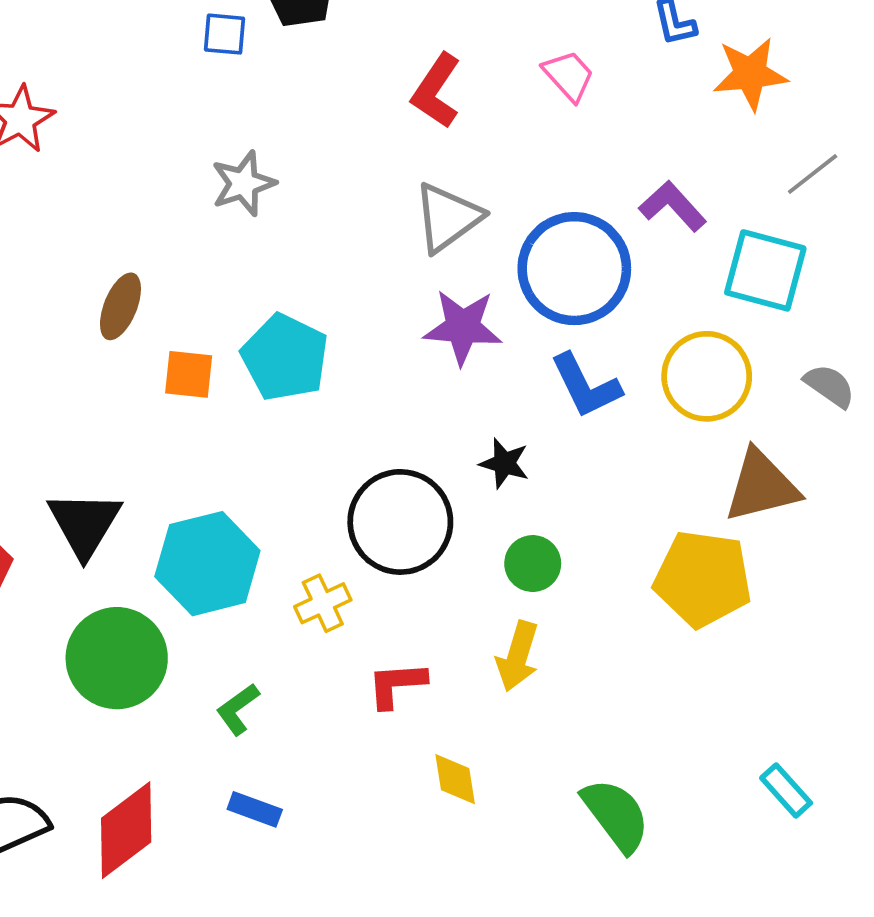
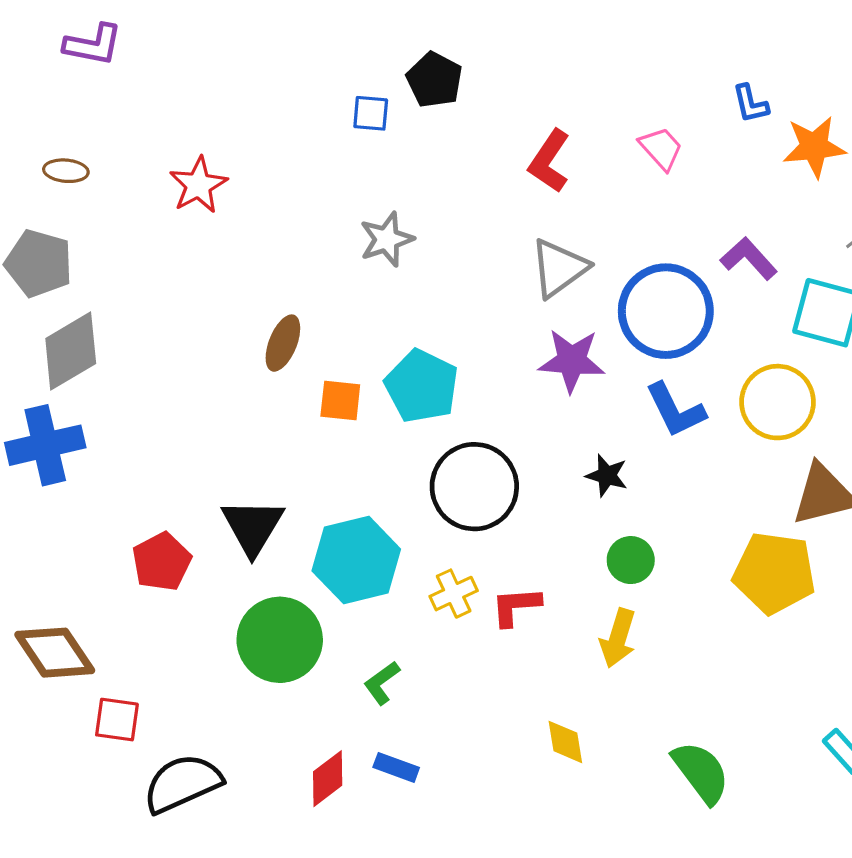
black circle: (400, 522) -> (474, 487), moved
red L-shape: (397, 685) -> (516, 606), moved
red diamond: (126, 830) -> (328, 779), moved, size x0.7

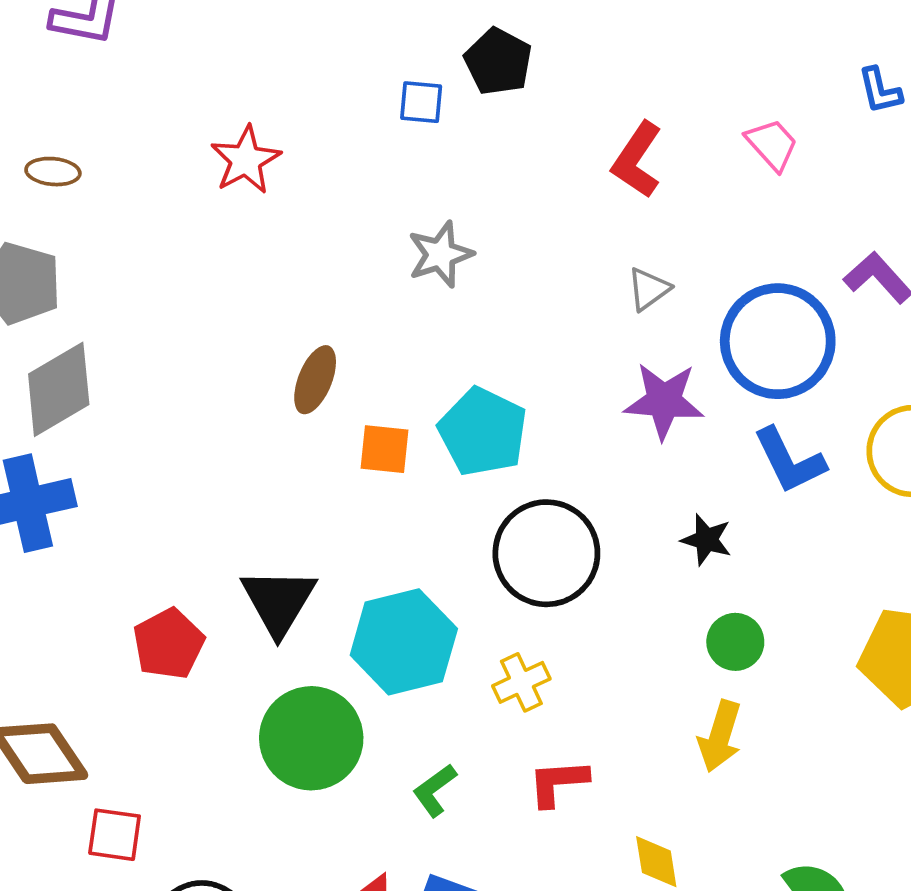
red star: (198, 185) -> (246, 160), moved
gray triangle: (559, 268) -> (649, 289), size x0.6
red L-shape: (516, 606) -> (558, 783), moved

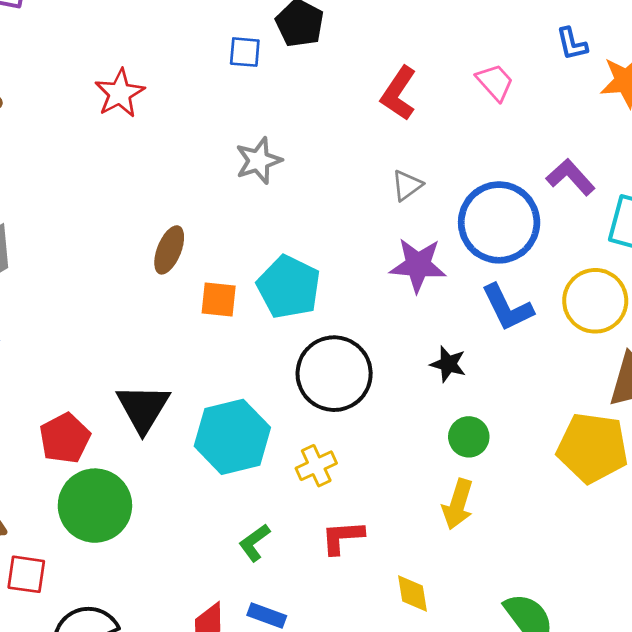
green circle: (311, 738) -> (95, 506), moved

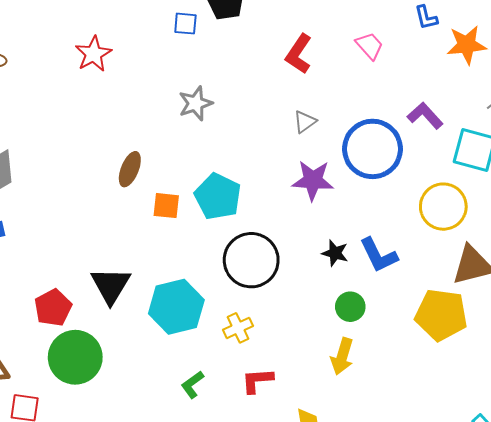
blue L-shape: (507, 308) -> (379, 255), moved

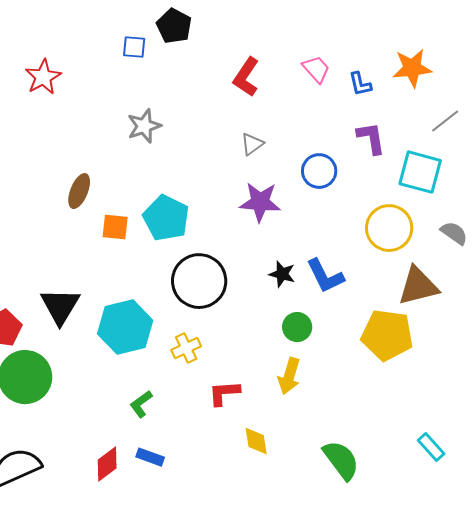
blue L-shape: (426, 17) -> (360, 84), moved
purple L-shape: (425, 116) -> (371, 138), turned 33
blue circle: (373, 149) -> (319, 171), size x0.6
red L-shape: (257, 381) -> (224, 393), moved

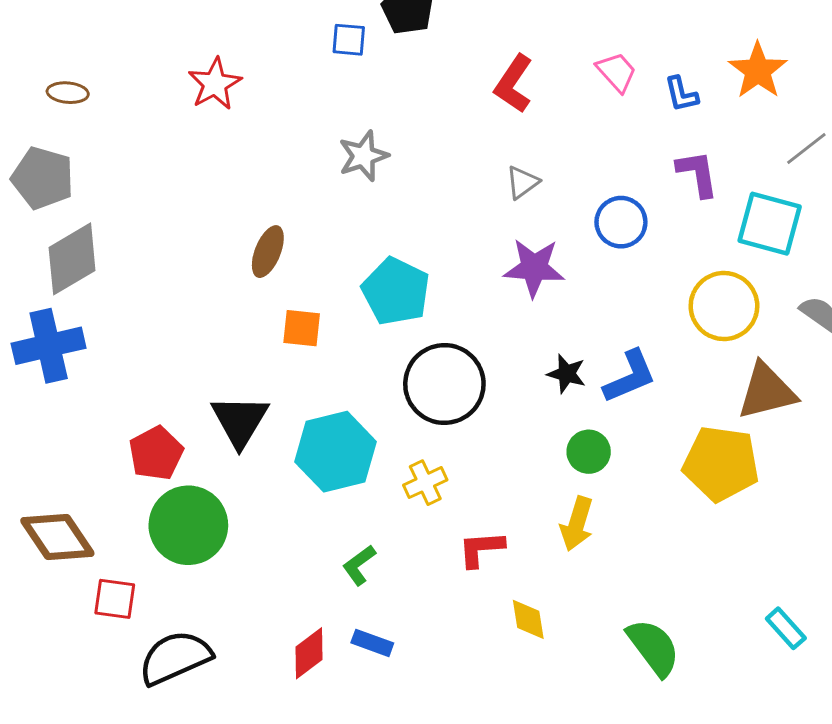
orange star: (412, 68) -> (758, 71), turned -30
orange square: (115, 227) -> (302, 328), moved
blue L-shape: (325, 276) -> (630, 377), turned -87

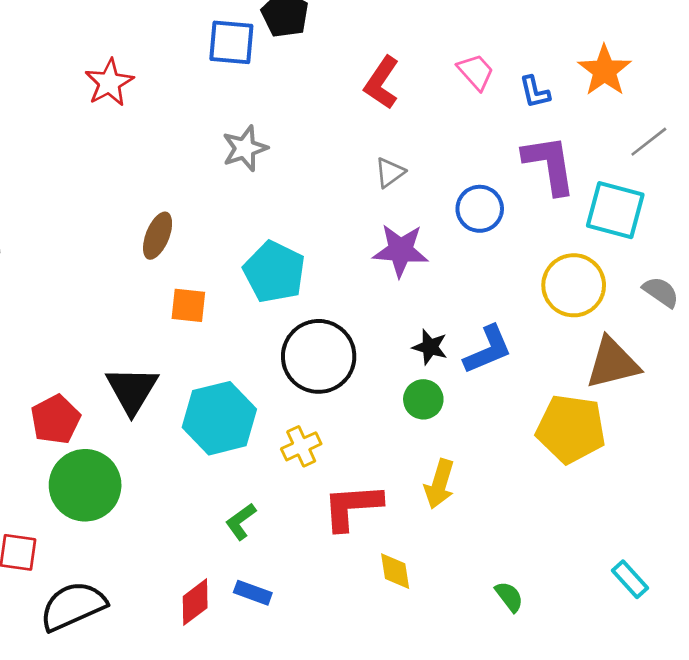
blue square: (349, 40) -> (231, 42), size x1.5
purple L-shape: (697, 174) -> (549, 164), size x1.4
green circle: (589, 452) -> (423, 399), moved
red L-shape: (481, 549) -> (352, 507), size x1.4
green semicircle: (653, 647) -> (509, 597), size x0.6

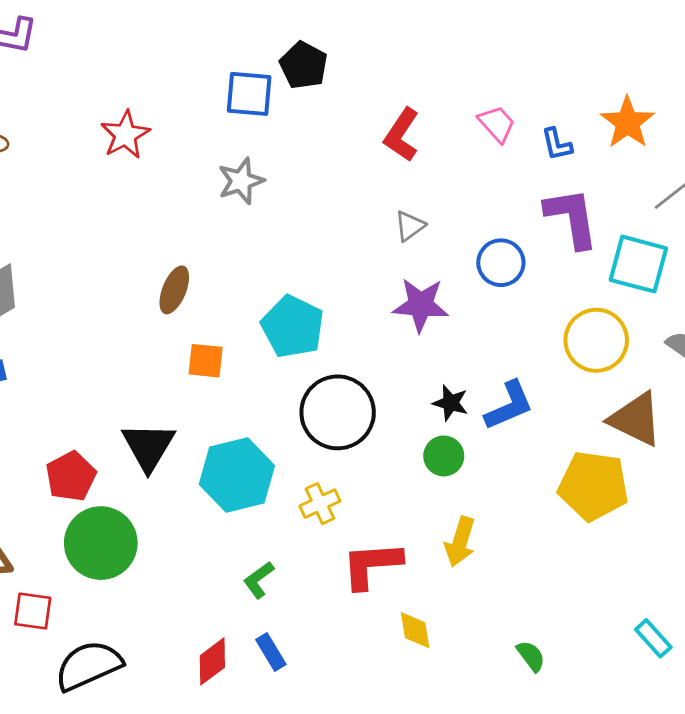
gray star: (245, 148) -> (241, 181), moved
brown triangle: (613, 363) -> (636, 419), turned 40
blue rectangle: (253, 593) -> (271, 652), turned 39

